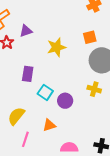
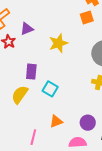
orange square: (90, 37) -> (87, 18), moved
purple circle: (65, 101) -> (88, 123), moved
yellow semicircle: (16, 116) -> (20, 95), moved

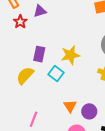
yellow star: (58, 43) -> (70, 55), moved
orange triangle: (56, 121) -> (70, 106), moved, turned -48

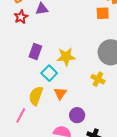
yellow semicircle: (25, 76) -> (36, 96), moved, turned -30
orange triangle: (70, 106) -> (60, 93), moved

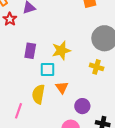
cyan square: (49, 73) -> (48, 70), turned -35
pink line: (21, 115) -> (19, 111), moved

